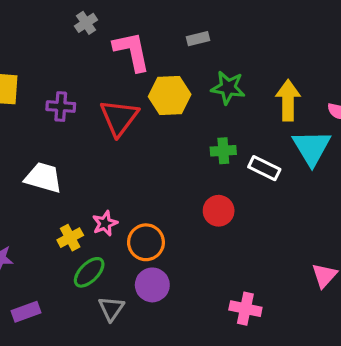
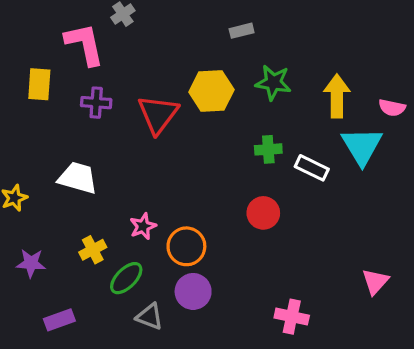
pink L-shape: (132, 51) -> (84, 44), moved
yellow cross: (70, 238) -> (93, 250), moved
gray triangle: (111, 309) -> (150, 317), turned -44

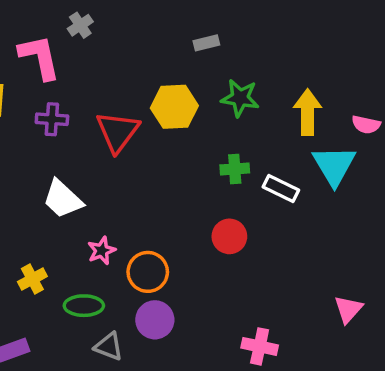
white trapezoid: (78, 178) -> (63, 199), moved, turned -153
yellow cross: (93, 250) -> (32, 279), moved
green ellipse: (126, 278) -> (84, 306), turned 45

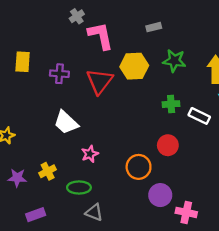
pink L-shape: (39, 57) -> (101, 36), moved
orange circle: (148, 272) -> (139, 167), moved
purple circle: (155, 320) -> (160, 195), moved

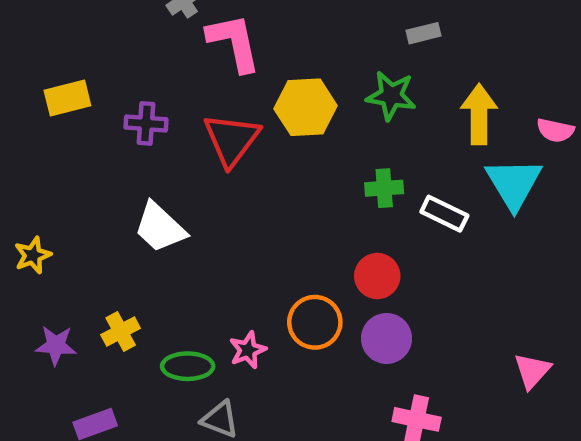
gray rectangle: (154, 27) -> (424, 33), moved
yellow rectangle: (23, 62) -> (67, 98), turned 72
pink star: (90, 154) -> (248, 350), moved
purple circle: (160, 195) -> (387, 338), moved

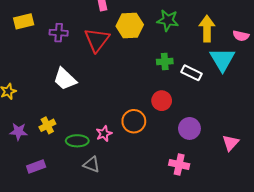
purple circle: (387, 338) -> (189, 128), moved

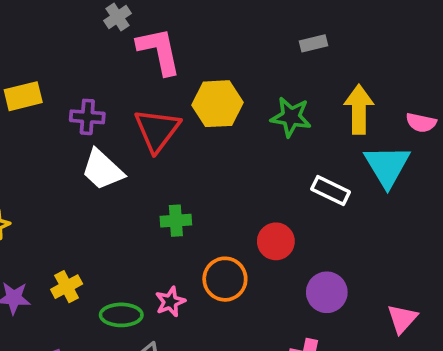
green star: (168, 20) -> (291, 117), moved
green cross: (165, 62) -> (176, 221), moved
white trapezoid: (65, 79) -> (102, 170), moved

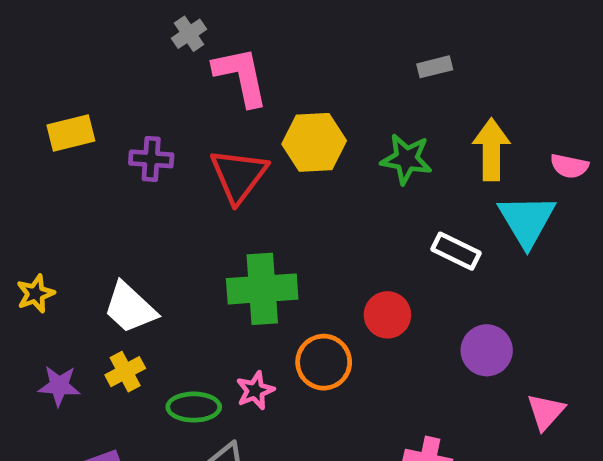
white trapezoid: (102, 170) -> (130, 308), moved
green cross: (176, 221) -> (262, 289), size x1.8
purple circle: (327, 292) -> (487, 350), moved

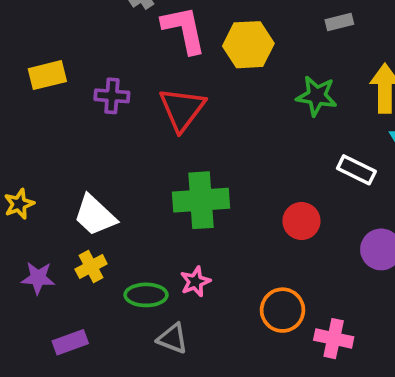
yellow hexagon: (314, 142) -> (248, 45), moved
orange circle: (324, 362) -> (283, 310), moved

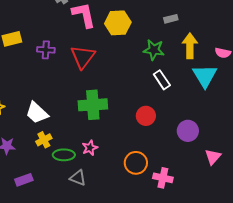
gray rectangle: (339, 22) -> (171, 19), moved
white rectangle: (356, 170) -> (162, 80), moved, turned 30
yellow cross: (91, 266) -> (44, 140), moved

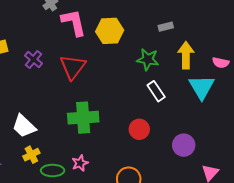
purple cross: (46, 50) -> (33, 59), turned 36

